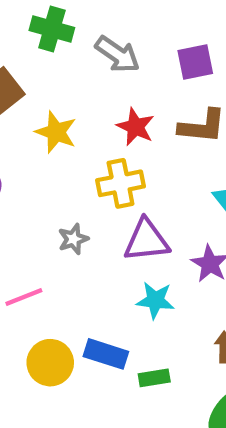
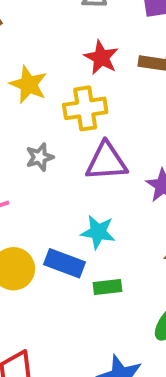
yellow star: (56, 132) -> (28, 84), moved
cyan star: (155, 300) -> (98, 232), moved

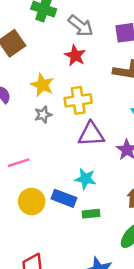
red star: (101, 58) -> (75, 56), moved
gray star: (40, 157) -> (43, 115), moved

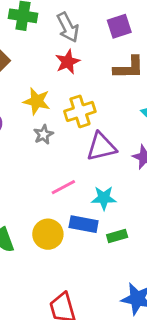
gray arrow: (81, 26) -> (68, 27), turned 35
red star: (75, 56) -> (68, 62), turned 30
pink line: (19, 163) -> (63, 187), moved

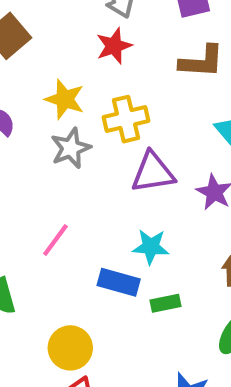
gray star: (43, 134) -> (71, 148), size x1.4
pink line: (63, 187) -> (55, 240), moved, turned -30
yellow circle: (48, 234) -> (70, 348), moved

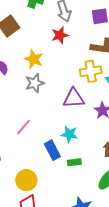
yellow cross: (126, 119) -> (91, 71), moved
blue rectangle: (119, 282) -> (52, 150), turned 42

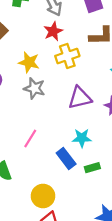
yellow cross: (91, 71) -> (67, 56), moved
gray star: (35, 83) -> (34, 88), turned -30

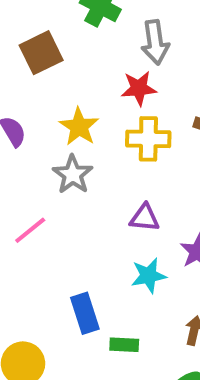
purple triangle: (80, 98) -> (145, 218), size x0.7
cyan star: (82, 138) -> (149, 276), moved, turned -30
pink line: (30, 139) -> (30, 230), moved

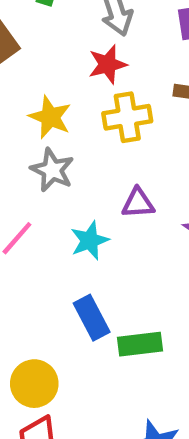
cyan star: (149, 276) -> (90, 241), moved
green rectangle: (124, 345) -> (140, 344), size x1.4

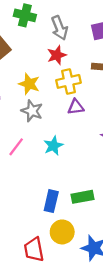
purple triangle: (138, 203) -> (76, 107), moved
blue rectangle: (92, 318) -> (51, 201), moved, turned 45
yellow circle: (34, 384) -> (62, 232), moved

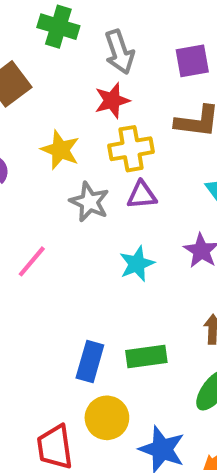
gray star: (32, 111) -> (89, 202), moved
cyan star: (53, 146) -> (137, 264), moved

